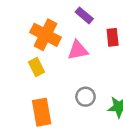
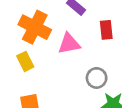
gray circle: (85, 97) -> (97, 78), moved

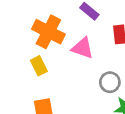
pink triangle: (69, 44) -> (83, 48), turned 30

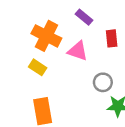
yellow rectangle: (39, 66) -> (38, 67), turned -30

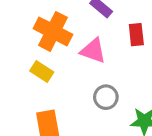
gray circle: (103, 82) -> (106, 97), moved

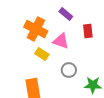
yellow rectangle: (42, 72) -> (42, 54), moved

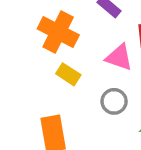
pink triangle: (61, 41) -> (119, 57), moved

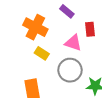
gray circle: (114, 101) -> (70, 70), size x1.5

